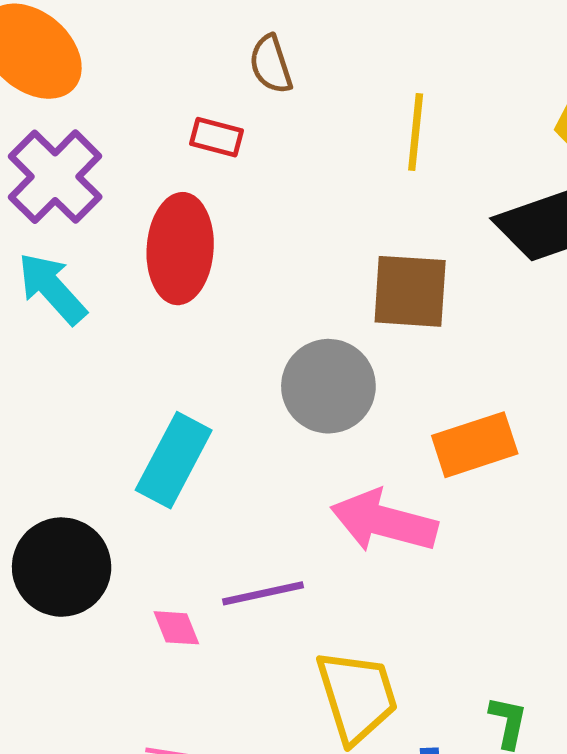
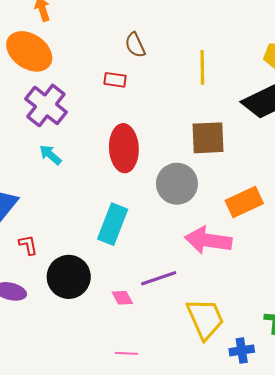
red ellipse: (180, 249) -> (124, 148), moved
cyan arrow: (52, 288) -> (50, 155), size x0.7

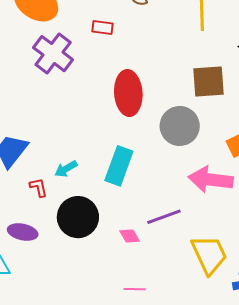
red rectangle: (115, 80) -> (103, 28), moved
cyan arrow: (50, 155) -> (66, 169), moved, turned -70

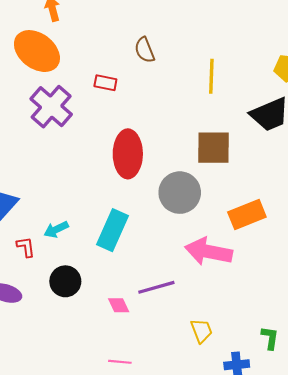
black circle: (78, 217) -> (65, 281), size x0.7
yellow trapezoid: (209, 255) -> (201, 331), size x0.6

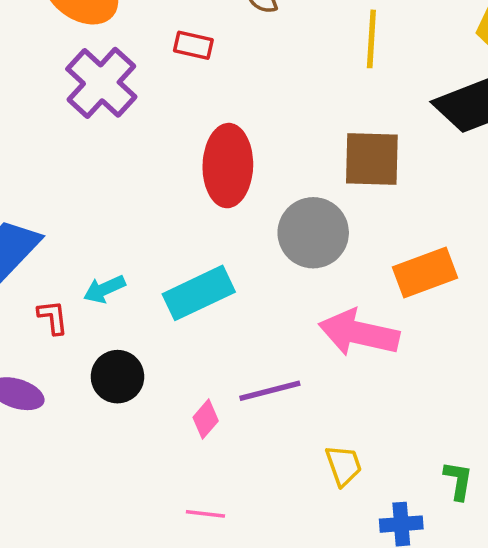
cyan rectangle: (112, 230) -> (199, 293), turned 39
pink diamond: (119, 305) -> (206, 419), turned 65

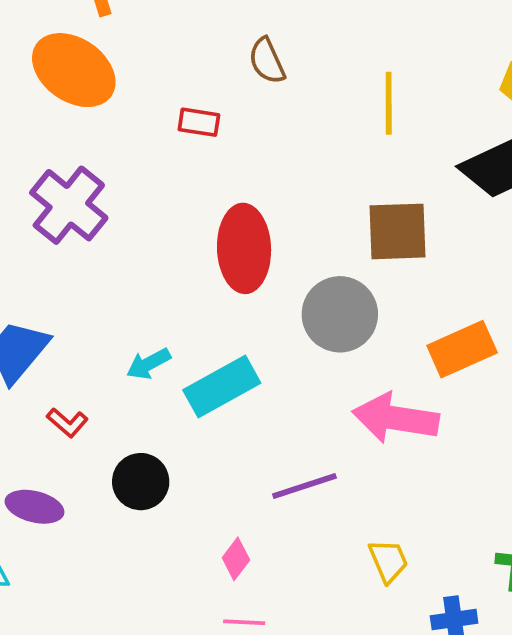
purple cross: (101, 83) -> (69, 205), moved
cyan arrow: (104, 289) -> (149, 364), moved
red L-shape: (53, 317) -> (67, 423), turned 141
pink diamond: (206, 419) -> (236, 559), moved

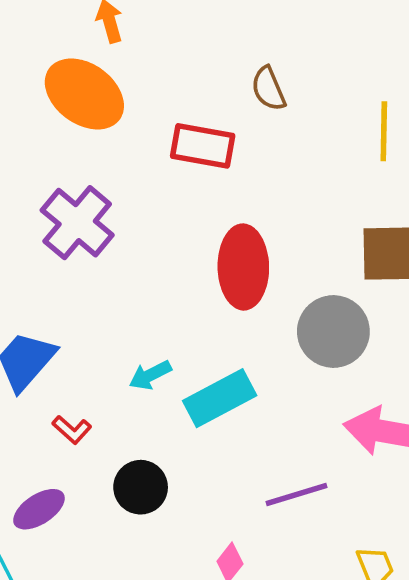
red rectangle: (199, 122) -> (203, 146), size x1.6
purple ellipse: (35, 507) -> (39, 509), turned -48

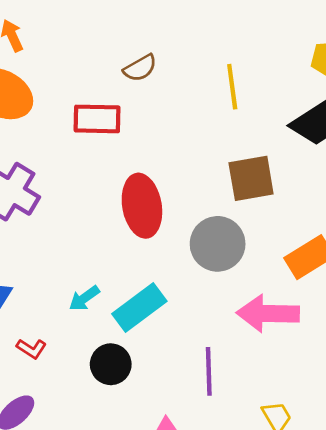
brown semicircle: (268, 89) -> (140, 68), turned -88
black circle: (141, 487) -> (111, 364), moved
purple line: (297, 494) -> (209, 371), turned -66

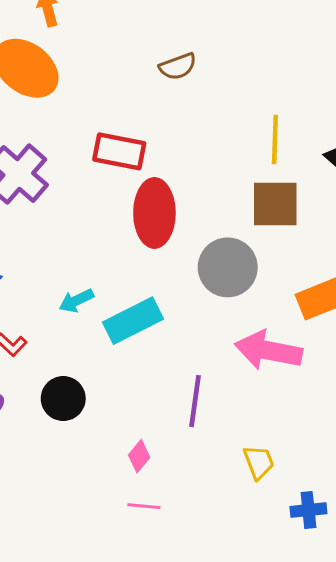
yellow line: (232, 87) -> (275, 139), moved
red rectangle: (97, 119) -> (119, 151), moved
black circle: (111, 364) -> (63, 399), moved

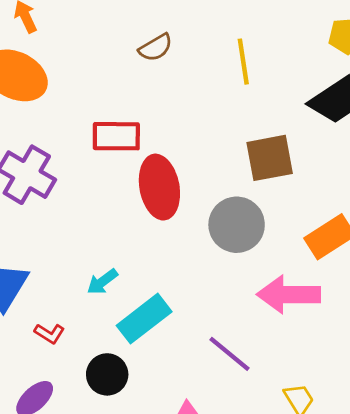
yellow line: (275, 139) -> (243, 62), moved
cyan rectangle: (133, 321) -> (144, 319), moved
purple line: (195, 401) -> (229, 354), turned -48

